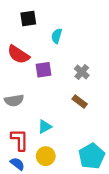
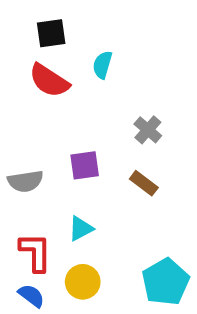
red semicircle: (18, 55) -> (49, 81), moved
purple square: (44, 70) -> (85, 165), moved

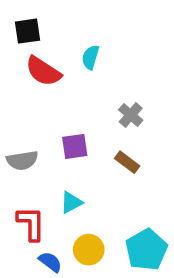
black square: (51, 33) -> (28, 31), moved
yellow circle: (83, 282) -> (89, 250), moved
blue semicircle: (31, 296) -> (50, 262), moved

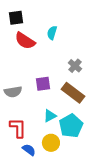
brown rectangle: (127, 162) -> (73, 93), size x1.6
cyan triangle: (71, 202) -> (50, 116), moved
cyan pentagon: (146, 250) -> (71, 126), moved

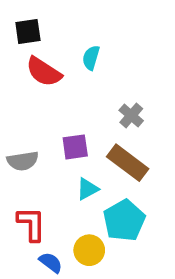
cyan triangle: (50, 116) -> (87, 189), moved

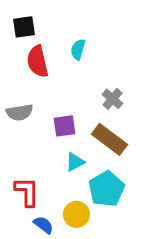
red semicircle: (44, 72) -> (37, 61), turned 44
gray semicircle: (23, 161) -> (19, 112), moved

